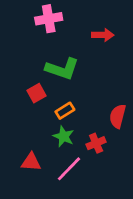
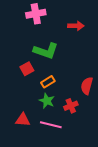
pink line: (69, 169) -> (51, 125), turned 60

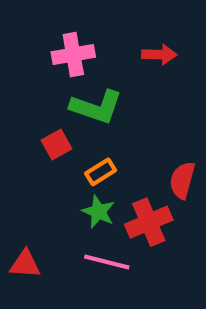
pink cross: (36, 14) -> (73, 54), moved
red cross: (71, 106) -> (149, 222), size x1.5
red triangle: (23, 120) -> (25, 264), moved

